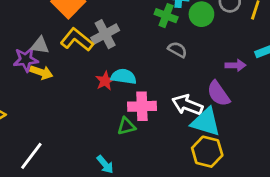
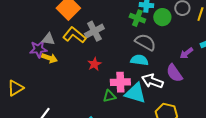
gray semicircle: (177, 50) -> (145, 42), size x1.5
purple arrow: (235, 65) -> (186, 53), turned 144
cyan semicircle: (124, 77) -> (139, 60), moved
cyan triangle: (206, 122) -> (135, 93), moved

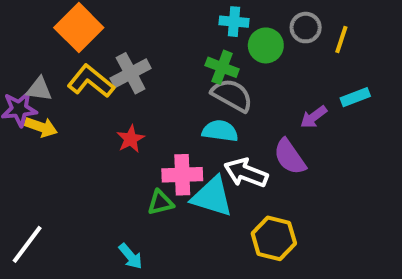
green cross: (137, 18) -> (222, 67), moved

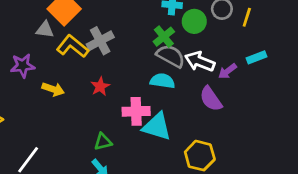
green cross: (222, 67) -> (164, 37), turned 30
gray triangle: (39, 89) -> (45, 30), moved
yellow arrow: (41, 127) -> (53, 89), moved
white arrow: (246, 173) -> (200, 62), moved
green triangle: (160, 203) -> (103, 142), moved

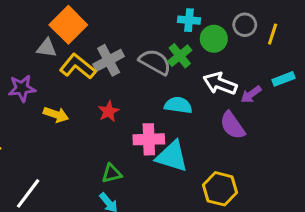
gray semicircle: (171, 56) -> (155, 62), moved

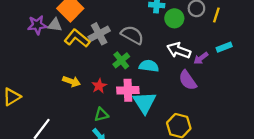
green cross: (180, 56) -> (121, 60), moved
purple star: (22, 88) -> (37, 25), moved
red star: (109, 111) -> (99, 86), moved
yellow arrow: (56, 115) -> (71, 81), moved
cyan triangle: (172, 156) -> (144, 102), turned 40

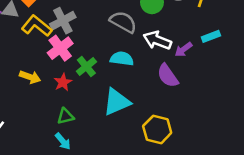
gray semicircle: (132, 35) -> (123, 22), moved
green cross: (121, 60) -> (86, 67), moved
pink cross: (128, 90) -> (60, 48), moved, turned -35
cyan triangle: (144, 102) -> (117, 102), turned 40

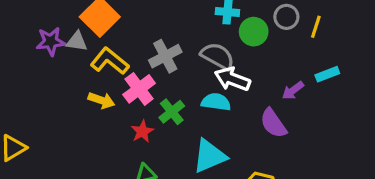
gray cross: (63, 21) -> (165, 56), moved
white arrow: (157, 40) -> (232, 79), moved
yellow arrow: (30, 77) -> (101, 100), moved

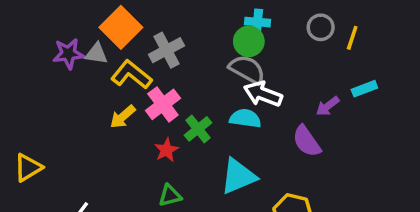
green circle: (254, 32) -> (249, 41), moved
gray cross: (165, 56) -> (166, 50), moved
yellow arrow: (101, 100) -> (123, 117), turned 120

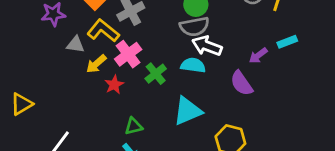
gray triangle: (96, 54) -> (75, 45), moved
gray semicircle: (247, 69) -> (194, 27), turned 140
red star: (166, 150) -> (114, 85), moved

